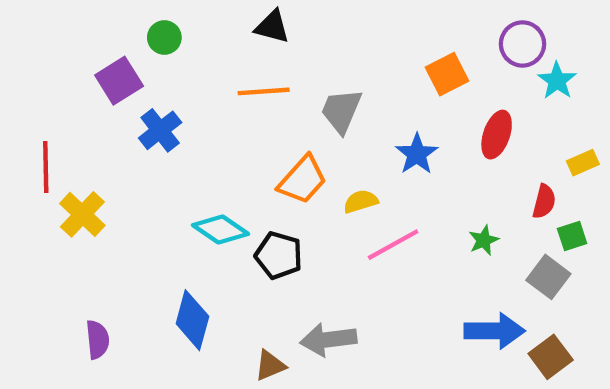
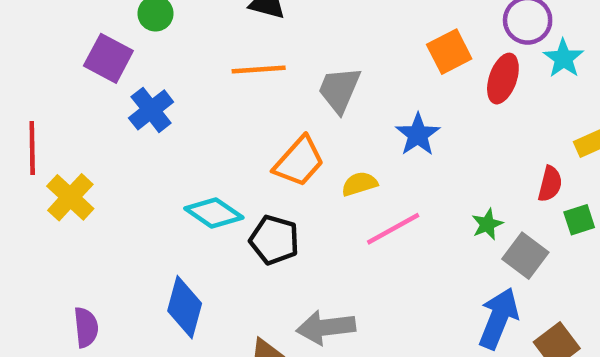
purple square: (119, 81) -> (108, 58), turned -30
red ellipse: (497, 135) -> (503, 79), moved
gray square: (548, 277) -> (525, 256), moved
blue arrow: (494, 331) -> (498, 318), turned -68

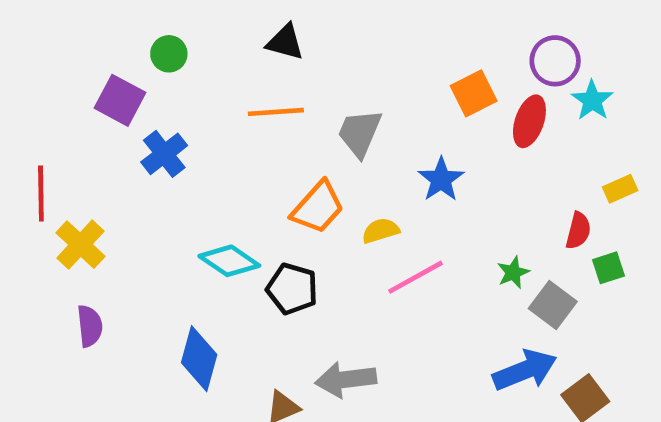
blue arrow: (498, 318) -> (525, 370), turned 46
purple semicircle: (86, 327) -> (90, 326), moved

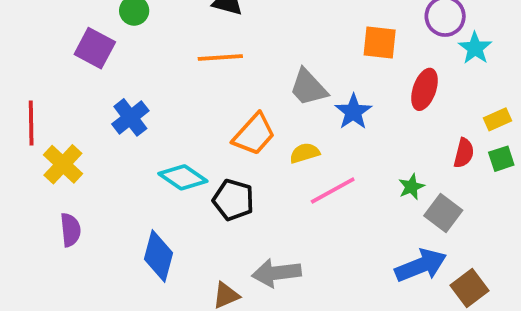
orange square: (474, 93) -> (380, 42), turned 33
red ellipse: (529, 121) -> (424, 89), moved
gray trapezoid: (360, 133) -> (308, 87), moved, turned -66
blue cross: (164, 154) -> (130, 117), moved
green square: (609, 268) -> (501, 159), moved

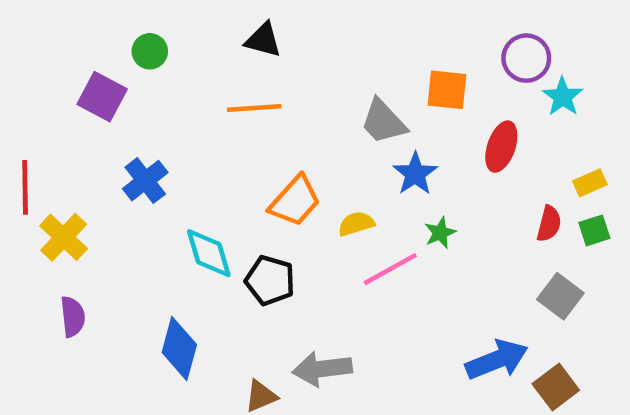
gray trapezoid: (308, 87) -> (383, 122), moved
cyan diamond: (183, 177) -> (209, 253), turned 39
green star: (411, 187) -> (440, 233), moved
gray square: (443, 213) -> (560, 296), moved

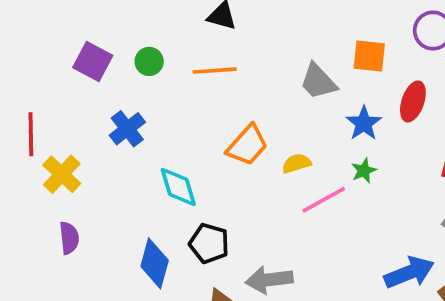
green circle: (150, 51) -> (149, 61), moved
blue star: (415, 174) -> (364, 123), moved
black pentagon: (270, 280) -> (209, 243), moved

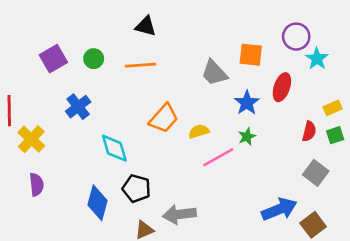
purple square: (93, 61) -> (53, 59), turned 32

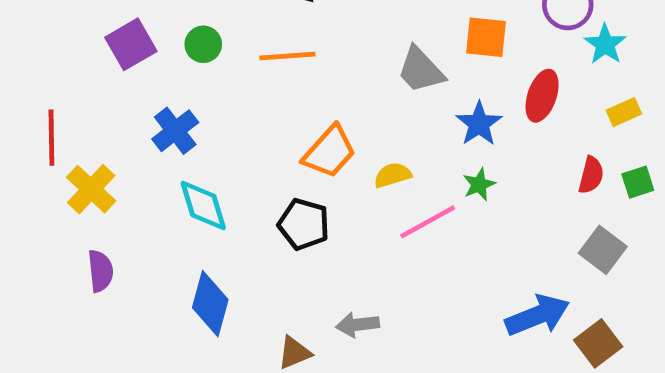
yellow rectangle: (333, 108) -> (624, 112), moved
cyan diamond: (114, 148) -> (203, 205), moved
black pentagon: (136, 188) -> (304, 224), moved
gray arrow: (179, 214) -> (357, 325), size x0.7

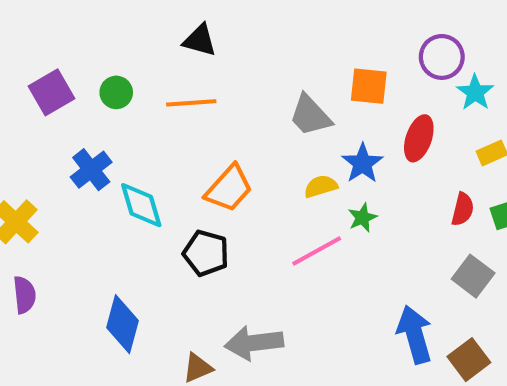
yellow semicircle: (393, 175) -> (321, 186), moved
cyan diamond: (203, 205) -> (141, 205), moved
blue arrow: (537, 315) -> (415, 334), turned -84
gray arrow: (357, 325) -> (254, 343), size x1.5

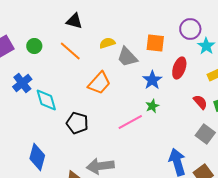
orange line: (191, 103) -> (70, 51), turned 45
yellow semicircle: (321, 186) -> (107, 43), moved
orange trapezoid: (229, 188) -> (99, 83), moved
red semicircle: (463, 209) -> (200, 102), turned -56

